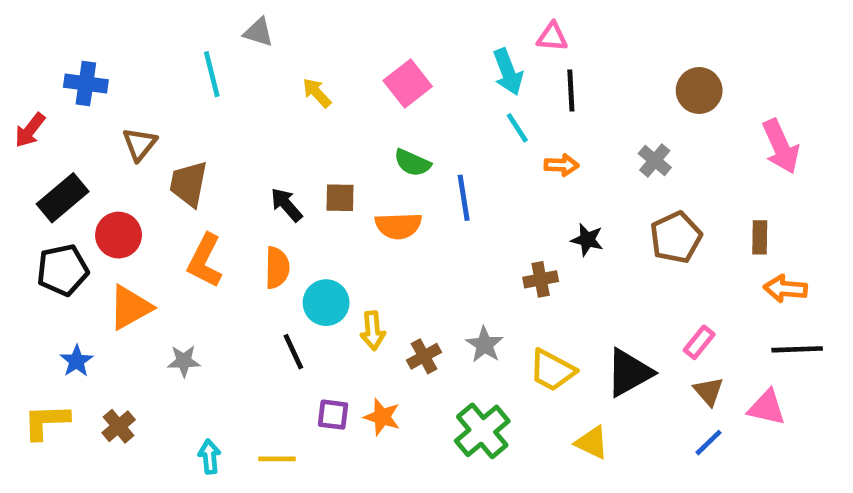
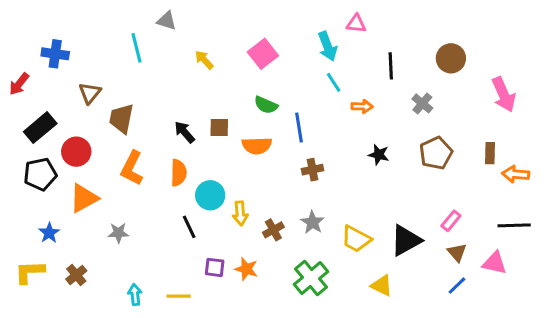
black line: (571, 90) -> (391, 66), moved
brown cross: (541, 279) -> (312, 170), moved
orange arrow: (785, 289) -> (516, 174), moved

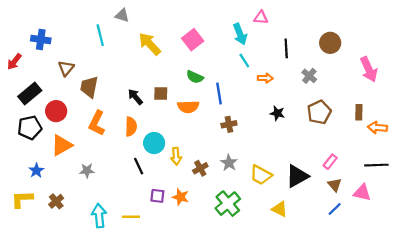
yellow arrow: (204, 60) -> (150, 44), size x1.6
cyan arrow: (135, 295) -> (99, 216), size x1.5

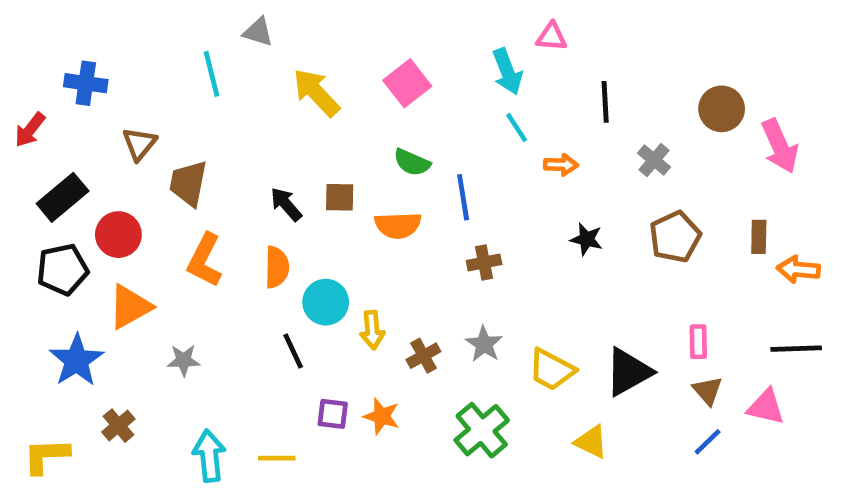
brown circle: (330, 43) -> (722, 109), moved
pink rectangle: (330, 162) -> (698, 342), turned -40
blue star: (36, 171) -> (76, 360), size x1.6
yellow L-shape: (22, 199) -> (46, 456), moved

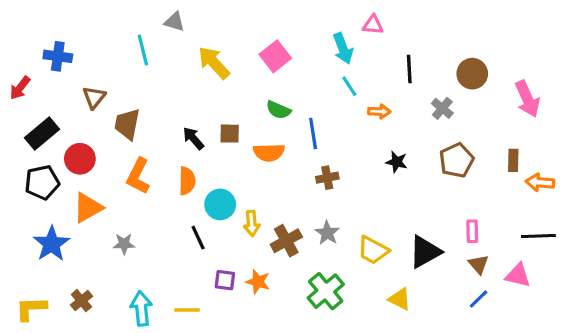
brown circle: (722, 109) -> (472, 74), moved
brown cross: (423, 356) -> (286, 241), size x1.4
brown cross: (118, 426) -> (81, 301), moved

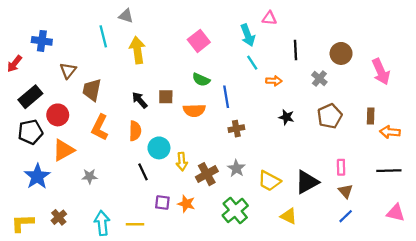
yellow arrow: (214, 63) -> (137, 50), moved, turned 35
pink triangle: (518, 275) -> (396, 213), moved

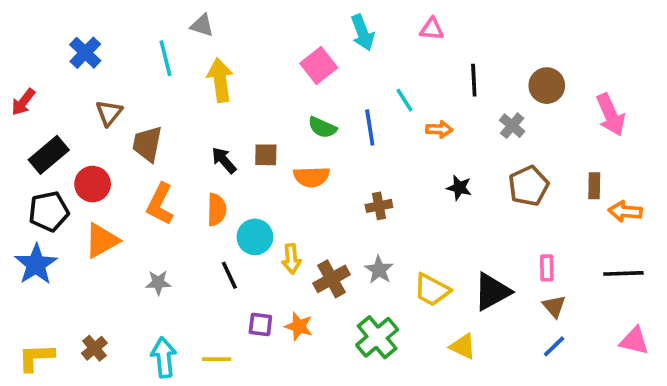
cyan arrow: (248, 35) -> (363, 33), moved
blue cross: (42, 41) -> (85, 53), moved, turned 36
blue line: (226, 97) -> (370, 127), moved
blue star: (37, 176) -> (36, 264), moved
gray star: (90, 176) -> (158, 283), moved

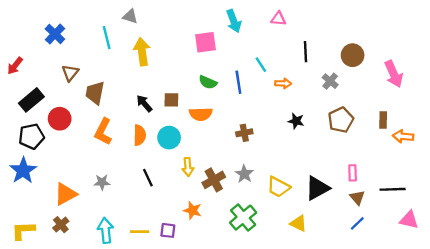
pink square: (319, 65) -> (205, 42), turned 30
cyan circle: (255, 237) -> (169, 138), moved
orange triangle: (102, 241) -> (66, 194), moved
black line: (623, 273) -> (393, 189), moved
purple square: (260, 324) -> (168, 230), moved

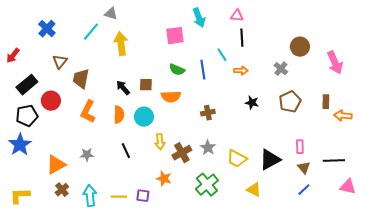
cyan line: (107, 38) -> (91, 32), turned 54
black line: (305, 52) -> (242, 38), moved
brown cross: (61, 225) -> (62, 190), moved

